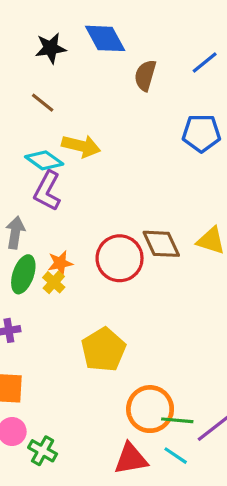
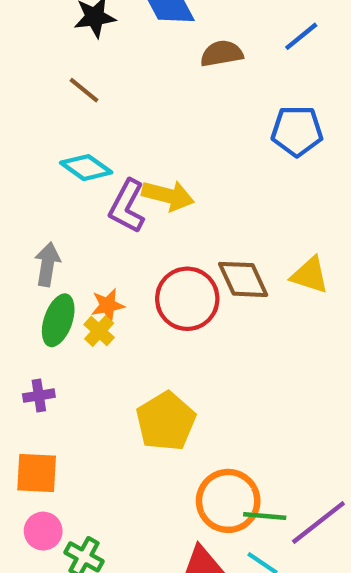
brown semicircle: (145, 75) -> (222, 54), turned 64
yellow arrow: (81, 146) -> (168, 196), moved
purple L-shape: (47, 191) -> (127, 206), moved

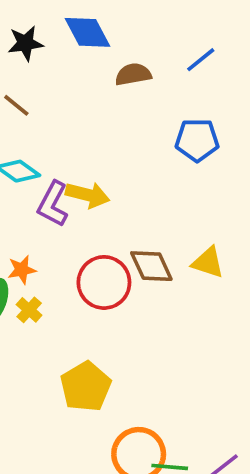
orange star: (108, 305) -> (22, 270), moved

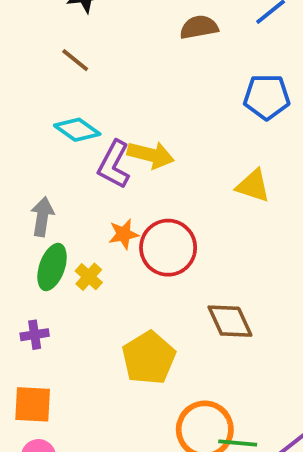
yellow triangle: (208, 262) -> (253, 186), moved
brown diamond: (151, 266) -> (230, 321), moved
orange star: (22, 270) -> (124, 234), moved

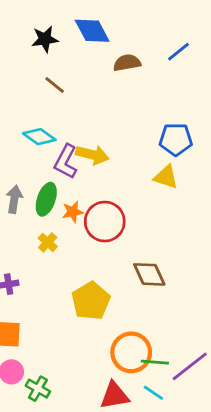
brown line: (75, 60) -> (55, 85), moved
blue pentagon: (267, 97) -> (176, 139), moved
green ellipse: (52, 267) -> (46, 199), moved

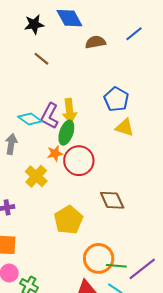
cyan diamond: (39, 137) -> (30, 119), moved
blue pentagon: (176, 139) -> (116, 99), moved, turned 30
yellow arrow: (92, 155) -> (69, 111), turned 70
green ellipse: (46, 199) -> (66, 133), moved
yellow cross: (48, 242) -> (36, 176), size x1.5

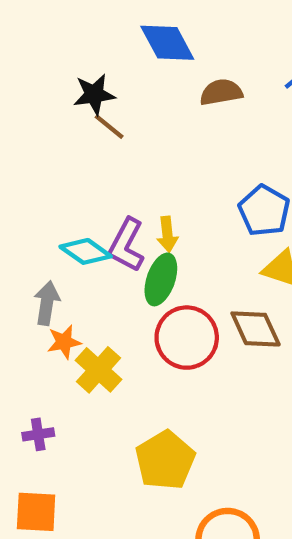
black star: (34, 24) -> (94, 94), moved
yellow arrow: (69, 111) -> (167, 234), size x0.7
orange star: (55, 153) -> (64, 342), moved
brown diamond: (112, 200) -> (256, 329), moved

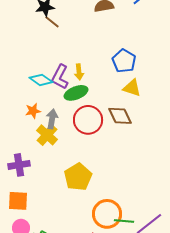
green ellipse: (161, 279) -> (76, 93), turned 50
gray arrow: (47, 303) -> (52, 119), moved
orange star: (64, 342) -> (33, 111), moved
purple cross: (38, 434) -> (19, 165), size x1.5

